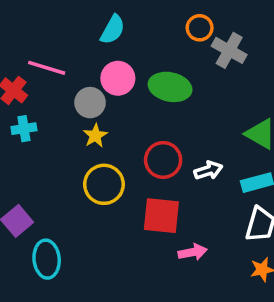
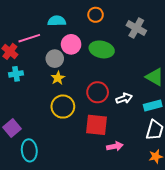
orange circle: (200, 28) -> (96, 15), moved
cyan semicircle: (113, 30) -> (57, 21), moved, turned -120
pink line: (47, 68) -> (29, 38), turned -35

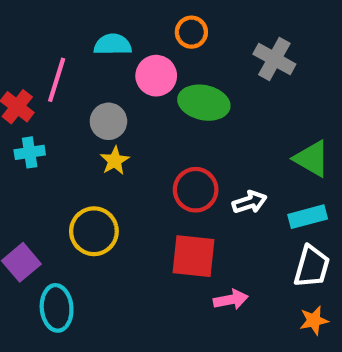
pink line: (29, 38) -> (57, 80), turned -55
pink circle: (71, 44) -> (156, 76), moved
yellow circle: (63, 107) -> (94, 231), moved

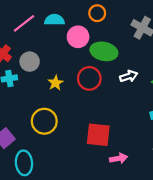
pink line: (57, 80) -> (24, 23), moved, turned 35
gray circle: (108, 121) -> (30, 62), moved
red circle: (196, 190) -> (89, 78), moved
white arrow: (250, 202) -> (129, 76), moved

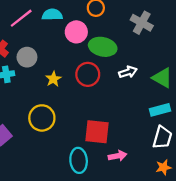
cyan ellipse: (24, 163) -> (79, 160), moved

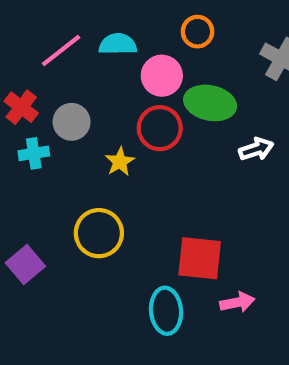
red circle: (88, 74) -> (160, 128), moved

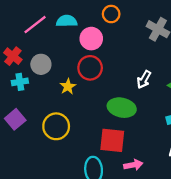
green ellipse: (210, 103) -> (122, 108), moved
white arrow: (256, 149) -> (144, 80), turned 138
purple square: (25, 265) -> (15, 119), moved

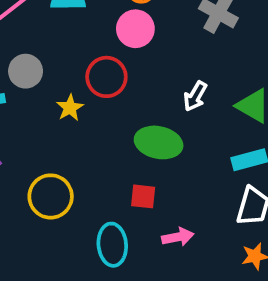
pink circle: (91, 39) -> (135, 29), moved
yellow circle: (56, 126) -> (51, 196), moved
red square: (112, 140) -> (143, 196), size x0.6

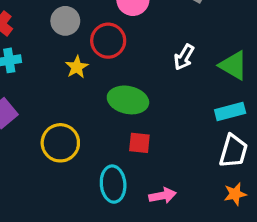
gray circle: (26, 71) -> (65, 21), moved
green ellipse: (159, 142) -> (128, 100), moved
pink arrow: (178, 237) -> (163, 196), moved

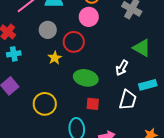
white arrow: (184, 57) -> (122, 68), moved
green triangle: (233, 65) -> (142, 48), moved
white trapezoid: (233, 151) -> (128, 100), moved

